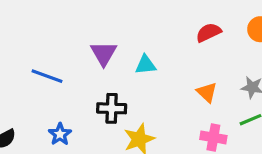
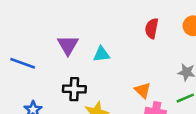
red semicircle: (209, 32) -> (152, 28), turned -54
orange triangle: (207, 92) -> (143, 90), moved

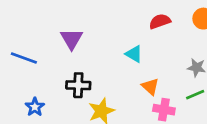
red semicircle: (152, 28) -> (160, 21), turned 60
cyan triangle: (101, 54) -> (134, 54), moved, turned 36

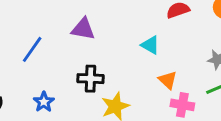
purple triangle: (72, 39) -> (83, 29), turned -50
blue line: (24, 58) -> (32, 49), turned -75

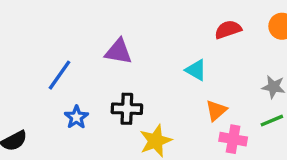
orange triangle: (168, 80) -> (216, 110), turned 36
blue star: (44, 102) -> (76, 117), moved

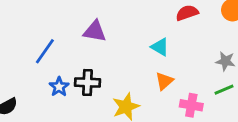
black cross: (127, 109) -> (88, 82), moved
orange triangle: (216, 110) -> (164, 81), moved

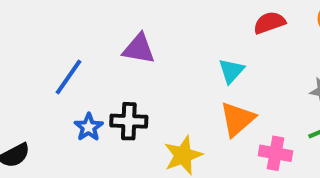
cyan triangle: (160, 47) -> (231, 71), turned 42
orange triangle: (164, 81) -> (237, 119), size x1.4

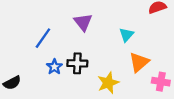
purple triangle: (139, 49) -> (83, 22), turned 42
cyan triangle: (231, 71) -> (126, 35), moved

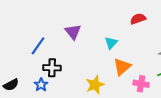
black cross: (77, 63) -> (52, 68), moved
blue star: (54, 67) -> (41, 85), moved

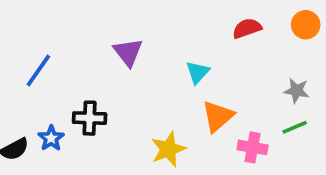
blue line: (38, 46) -> (38, 70), moved
blue star: (41, 85) -> (51, 138), moved

